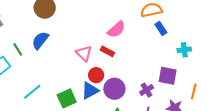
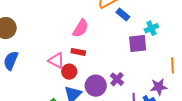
red circle: (96, 75) -> (69, 72), moved
purple square: (168, 76) -> (138, 44), moved
purple cross: (147, 90) -> (117, 79), moved

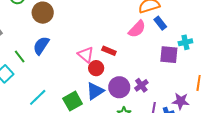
pink semicircle: (81, 28) -> (137, 29), moved

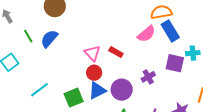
blue rectangle: (160, 23) -> (170, 31), size x1.5
green line: (20, 57) -> (28, 36), moved
red circle: (96, 68) -> (94, 73), moved
purple cross: (141, 85) -> (148, 77), moved

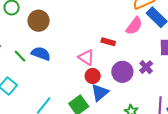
blue semicircle: (49, 39) -> (41, 54), turned 84
red rectangle: (116, 52) -> (108, 42), moved
purple circle: (122, 90) -> (122, 72), moved

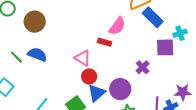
pink semicircle: (134, 26) -> (117, 26), moved
purple circle: (122, 72) -> (120, 89), moved

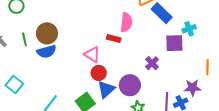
brown circle: (35, 22) -> (47, 33), moved
pink semicircle: (117, 26) -> (126, 22), turned -30
blue semicircle: (37, 54) -> (47, 52), turned 144
green line: (16, 57) -> (24, 39), moved, turned 32

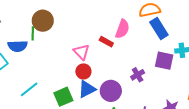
green line: (24, 39) -> (33, 33), moved
blue semicircle: (47, 52) -> (18, 46), moved

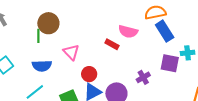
pink semicircle: (122, 29) -> (128, 32), turned 84
blue semicircle: (18, 46) -> (42, 66), moved
pink triangle: (81, 52) -> (71, 52), moved

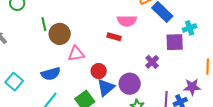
brown circle: (48, 23) -> (60, 34), moved
green line: (38, 36) -> (44, 24), moved
pink triangle: (71, 52) -> (76, 54), turned -42

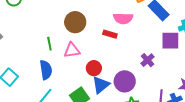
green line: (44, 24) -> (49, 44), moved
brown circle: (60, 34) -> (75, 22), moved
blue semicircle: (51, 74) -> (46, 70), turned -84

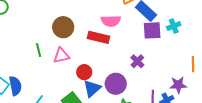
red rectangle: (110, 34) -> (99, 37), size x1.5
purple square: (170, 41) -> (152, 30), moved
blue semicircle: (46, 70) -> (15, 86), moved

